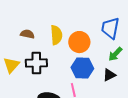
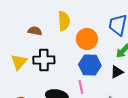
yellow semicircle: (56, 35) -> (64, 21), moved

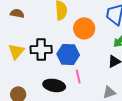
brown semicircle: (35, 31) -> (17, 13), moved
blue hexagon: (90, 65) -> (68, 54), moved

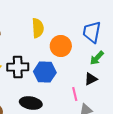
pink line: (78, 76) -> (75, 94), moved

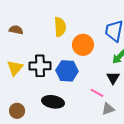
black triangle: (91, 79) -> (113, 78), turned -32
pink line: (75, 94) -> (97, 93), turned -48

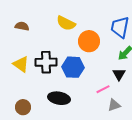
yellow semicircle: (60, 27) -> (66, 23), turned 120
yellow triangle: (15, 68) -> (21, 64), turned -36
pink line: (97, 93) -> (103, 89), turned -56

